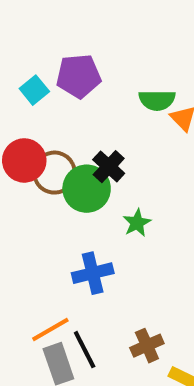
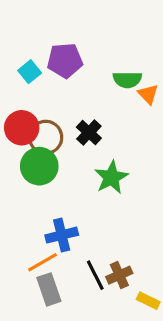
green circle: (87, 189) -> (39, 166), moved
green star: (137, 223) -> (111, 177), size x1.5
blue cross: (93, 273) -> (62, 235), moved
black line: (85, 350) -> (95, 275), moved

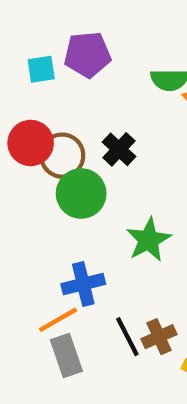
cyan square: (30, 72) -> (41, 69), turned 30
green circle: (39, 166) -> (81, 193), moved
green star: (111, 177) -> (148, 240), moved

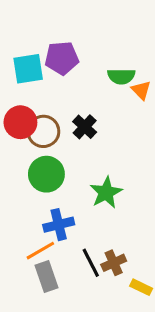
cyan square: (41, 69) -> (28, 69), size x1.5
green circle: (81, 193) -> (46, 174), moved

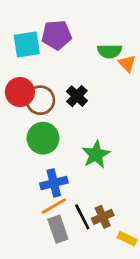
orange line: (40, 251) -> (54, 206), moved
gray rectangle: (46, 277) -> (58, 229), moved

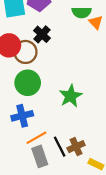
black cross: (77, 96) -> (42, 34), moved
blue cross: (54, 183) -> (22, 116), moved

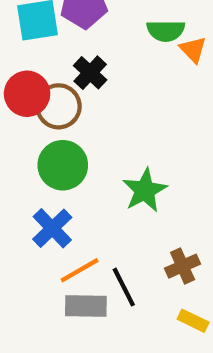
blue cross: (22, 116) -> (52, 228), turned -30
brown cross: (76, 147) -> (183, 266), moved
gray rectangle: (40, 156) -> (86, 306), turned -70

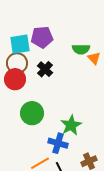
brown circle: (59, 106) -> (17, 63), moved
blue cross: (52, 228) -> (58, 143), moved, turned -30

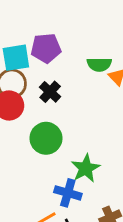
green circle: (32, 113) -> (46, 138), moved

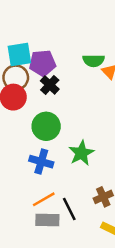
purple pentagon: (46, 48) -> (42, 63), moved
blue cross: (68, 193) -> (41, 162), moved

